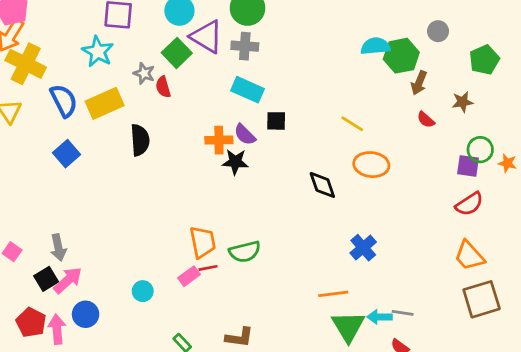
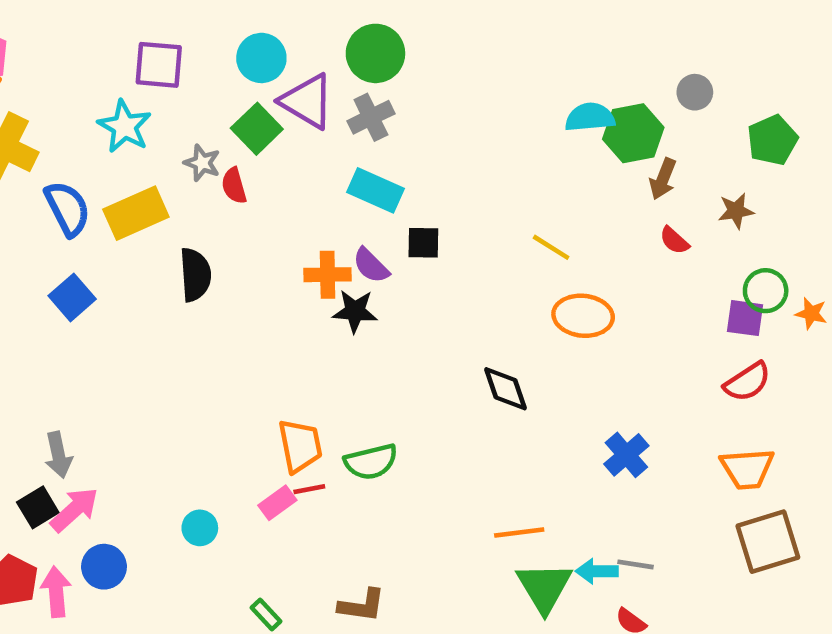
gray cross: (245, 46) -> (371, 117), turned -30
black diamond: (322, 185) -> (505, 389), moved
blue cross: (363, 248) -> (626, 455), moved
orange trapezoid: (469, 256) -> (747, 469), turned -52

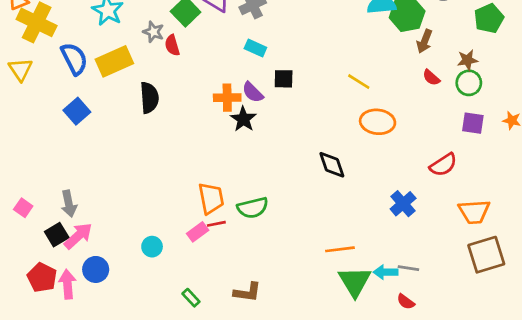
cyan rectangle: (375, 190) -> (255, 48), size x0.7
green circle: (766, 291) -> (469, 83), moved
black star: (355, 311) -> (243, 119), turned 30
red semicircle: (747, 382) -> (443, 165), moved

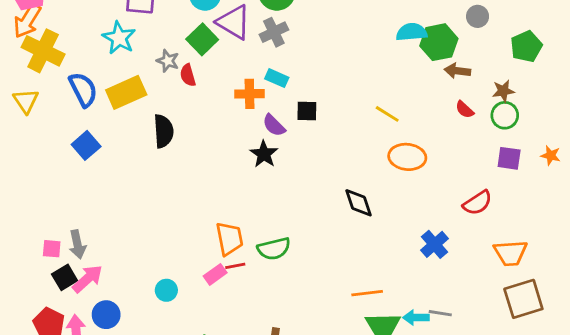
brown arrow: (425, 41) -> (457, 71), turned 75
orange cross: (227, 98) -> (250, 94), moved
pink square: (23, 208) -> (52, 249), moved, turned -30

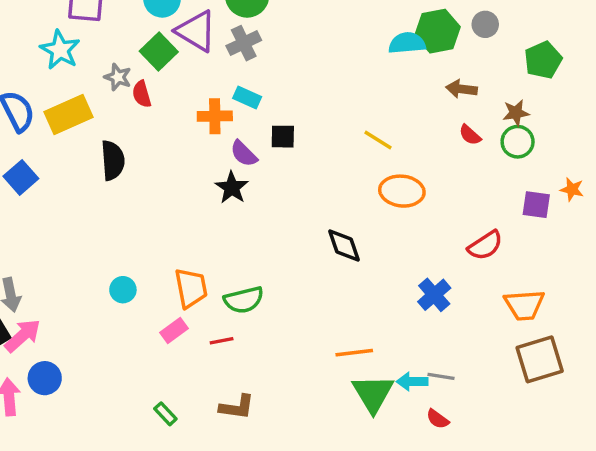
green hexagon: (439, 42) -> (438, 31), moved
purple square: (509, 158) -> (536, 205), moved
red line: (235, 266) -> (222, 341), moved
cyan circle: (166, 290) -> (123, 290), moved

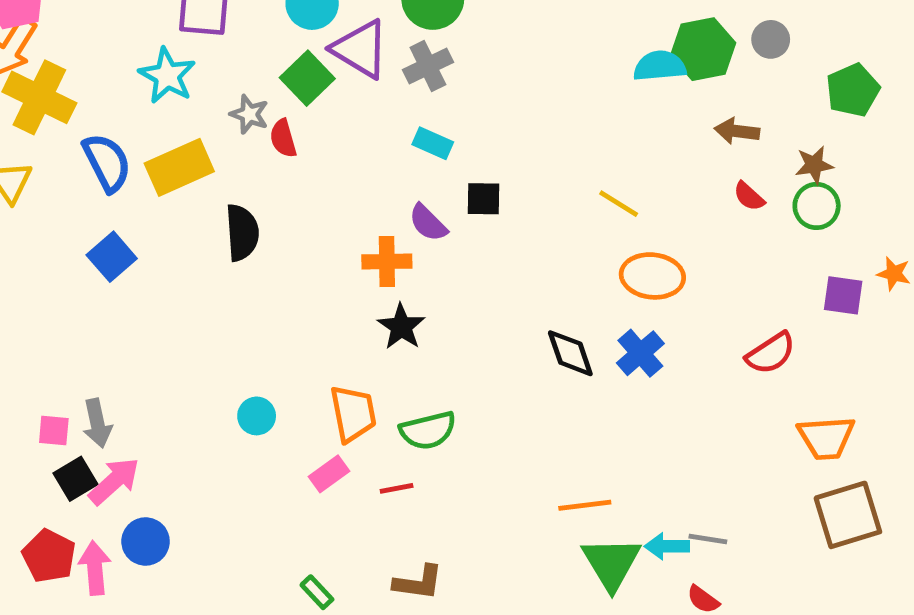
orange cross: (215, 116) -> (387, 261), moved
black star: (232, 188) -> (401, 327), moved
blue cross: (434, 295) -> (640, 353), moved

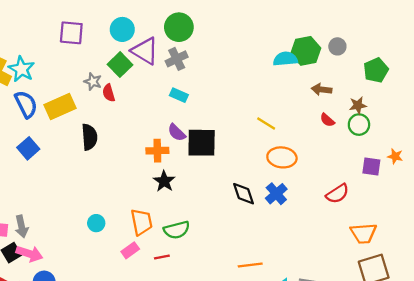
cyan star: (167, 76) -> (21, 69), moved
black square: (483, 199) -> (202, 143), moved, size x1.8
pink arrow: (114, 481) -> (29, 254), turned 60

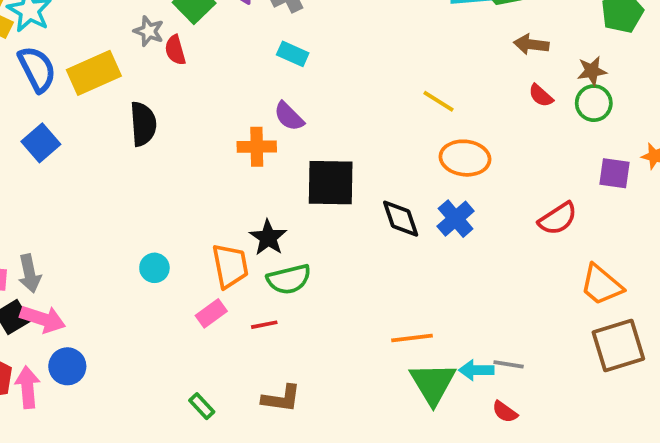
black square: (202, 143) -> (331, 183), moved
black star: (164, 181) -> (268, 238), moved
orange trapezoid: (363, 233) -> (601, 285), turned 44

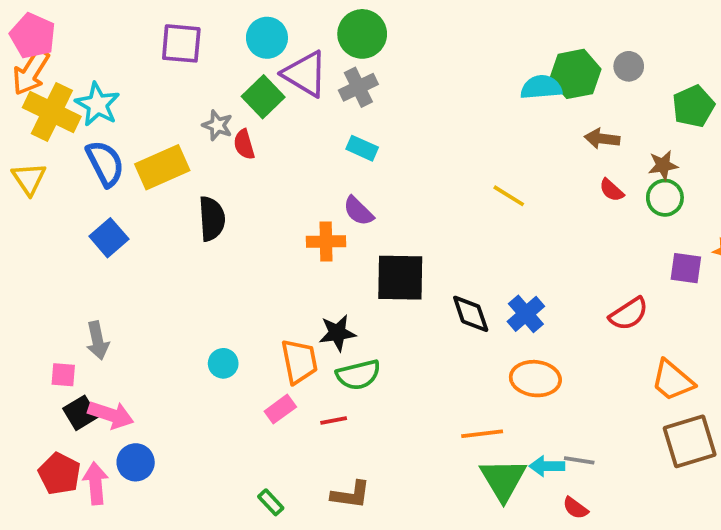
orange ellipse: (465, 158) -> (535, 379), moved
black star: (268, 238) -> (337, 333), turned 30
gray arrow: (29, 274) -> (98, 340), moved

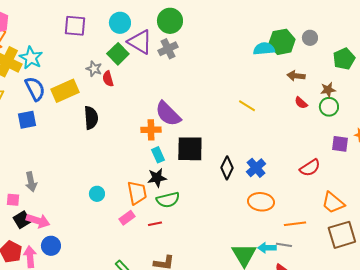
cyan rectangle: (362, 148) -> (158, 155), moved, turned 42
purple semicircle: (358, 211) -> (168, 114), size x1.6
blue square: (109, 238) -> (27, 120), moved, turned 30
black diamond: (471, 314) -> (227, 168), turned 45
orange line: (482, 434) -> (295, 224), moved

